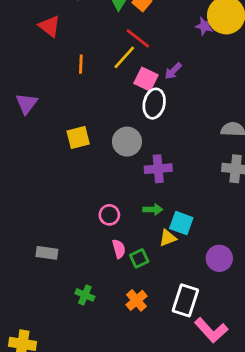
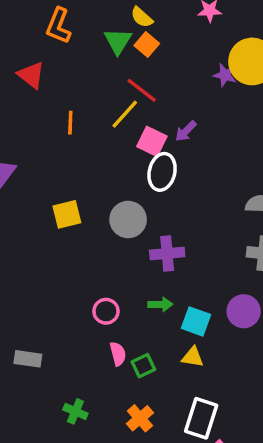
yellow triangle: (168, 238) -> (193, 357), moved, turned 30
purple circle: (219, 258) -> (244, 311), moved

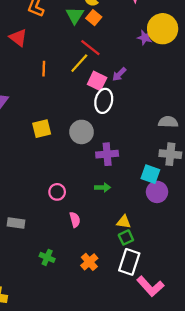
pink circle: (106, 311) -> (57, 192), moved
cyan square: (196, 321) -> (150, 174), moved
green square: (143, 366) -> (126, 237), moved

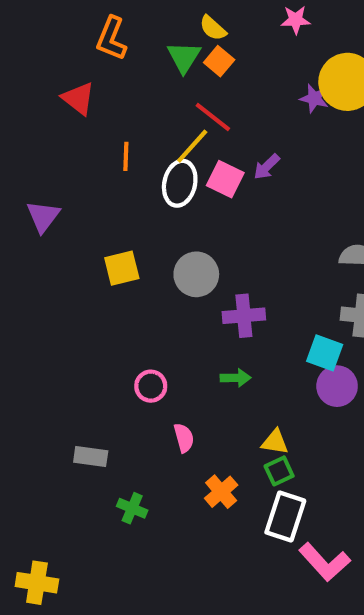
white ellipse: (104, 101) -> (180, 183), moved
gray rectangle: (16, 223) -> (91, 456), moved
orange cross: (89, 262) -> (221, 492), moved

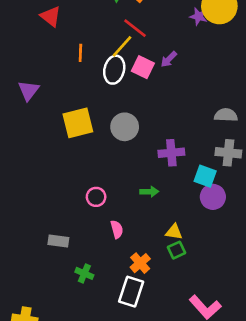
yellow square: (122, 268) -> (78, 123), size x1.4
purple cross: (244, 316) -> (171, 153), moved
white rectangle: (285, 516) -> (131, 292), moved

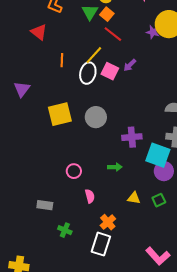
red line: (135, 28) -> (113, 34), moved
cyan square: (205, 176) -> (158, 155), size x1.4
green square: (177, 250) -> (159, 200), moved

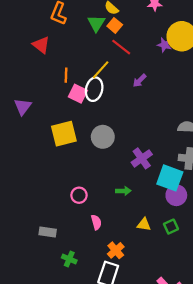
pink square: (110, 71) -> (78, 94), moved
purple cross: (132, 137) -> (142, 158), turned -30

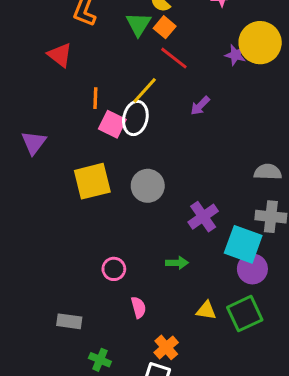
green square: (171, 227) -> (245, 314), size x1.6

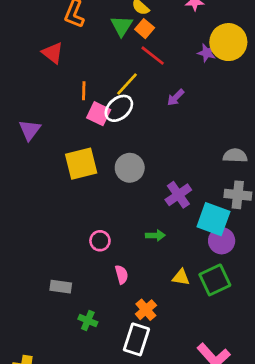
white ellipse: (135, 118) -> (119, 108), turned 36

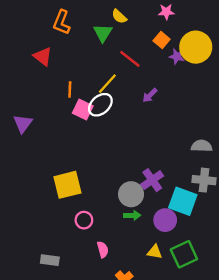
orange square: (145, 29) -> (162, 40), moved
yellow square: (81, 164) -> (67, 185), moved
gray circle: (130, 168) -> (131, 194), moved
purple circle: (222, 241) -> (165, 220), moved

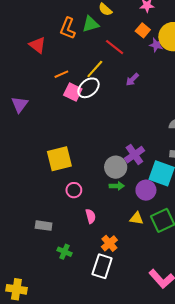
orange L-shape: (62, 22) -> (68, 28), moved
green triangle: (103, 33) -> (91, 24), turned 42
orange line: (70, 89) -> (61, 74), turned 64

